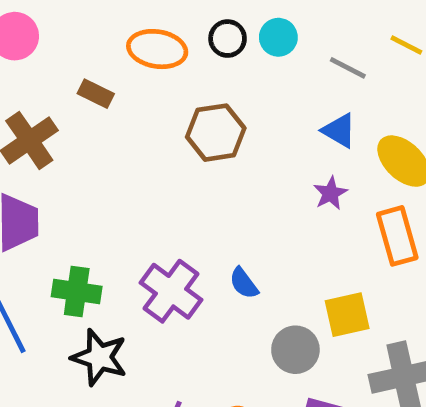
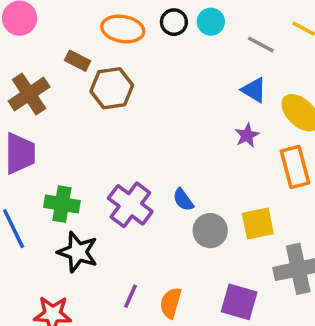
brown hexagon: (216, 133) -> (112, 88), moved
gray circle: (295, 350) -> (210, 231), moved

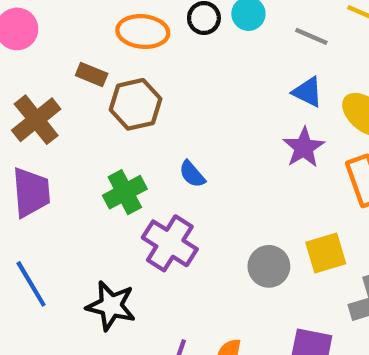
purple star: (247, 135) -> (304, 148), size x1.4
blue semicircle: (183, 200) -> (192, 174), moved
green cross: (62, 204) -> (125, 192), moved, turned -32

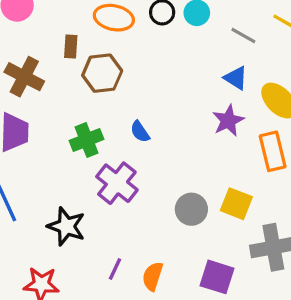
brown rectangle: (92, 74) -> (71, 46), turned 65
brown cross: (36, 120) -> (24, 77), turned -30
yellow square: (326, 253) -> (236, 204), turned 32

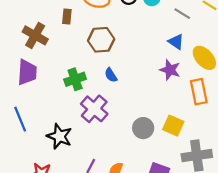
brown hexagon: (102, 73) -> (101, 40), moved
purple star: (228, 121) -> (170, 70), turned -30

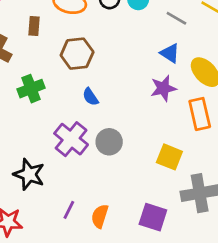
purple star: (170, 70) -> (163, 88), turned -30
green cross: (75, 79) -> (31, 89), moved
gray circle: (143, 128) -> (109, 142), moved

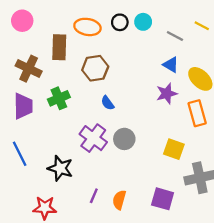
brown rectangle: (34, 26) -> (59, 47), size x1.6

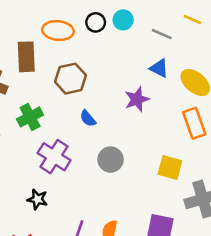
purple star: (167, 94) -> (137, 99), moved
purple cross: (93, 138) -> (54, 157), moved
black star: (60, 168) -> (37, 199), size x0.7

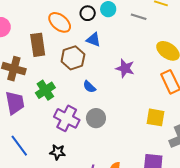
orange ellipse: (58, 31) -> (60, 22), turned 40
blue triangle: (159, 68) -> (94, 40), moved
purple star: (137, 99) -> (125, 68), turned -30
gray circle: (111, 160) -> (96, 118), moved

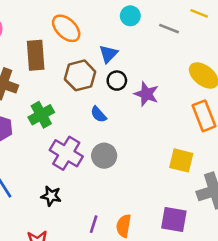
black circle: (88, 13) -> (117, 81), moved
blue triangle: (94, 40) -> (108, 54), turned 49

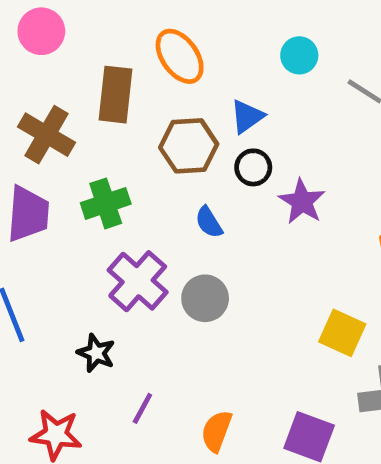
purple line: (94, 224) -> (142, 408), moved

